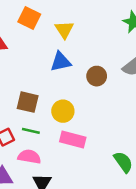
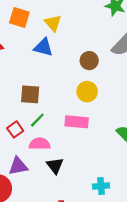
blue triangle: (61, 62) -> (43, 47), moved, turned 36
yellow circle: (63, 111) -> (87, 92), moved
green line: (31, 131) -> (37, 120), turned -49

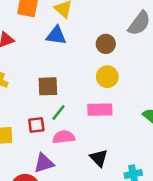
red square: (15, 129) -> (36, 125), turned 35
black triangle: (55, 166) -> (99, 158), moved

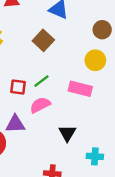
brown square: (48, 86) -> (43, 40), moved, turned 30
pink semicircle: (64, 137) -> (40, 105), turned -36

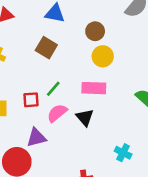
brown circle: (102, 30) -> (95, 31), moved
black triangle: (67, 133) -> (85, 117), moved
cyan cross: (95, 156) -> (123, 153), turned 35

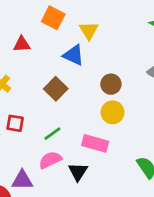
red square: (31, 100) -> (15, 123), moved

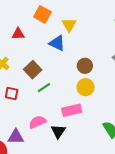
brown square: (56, 89) -> (33, 70), moved
green line: (52, 134) -> (44, 88), moved
pink rectangle: (95, 143) -> (72, 110), turned -30

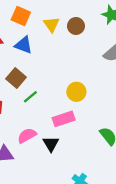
blue triangle: (57, 43) -> (24, 45), moved
brown circle: (85, 66) -> (76, 26), moved

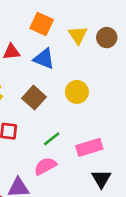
yellow circle: (76, 92) -> (77, 92), moved
green line: (30, 97) -> (52, 139), moved
black triangle: (51, 144) -> (101, 179), moved

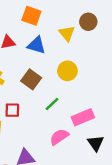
yellow triangle: (78, 35) -> (67, 33), moved
green line: (52, 139) -> (52, 104), moved
pink semicircle: (45, 166) -> (59, 137), moved

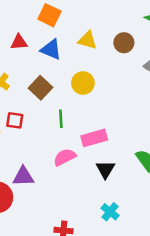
brown circle: (88, 22) -> (124, 43), moved
yellow triangle: (67, 33) -> (87, 40), turned -42
green line: (52, 104) -> (61, 119), turned -56

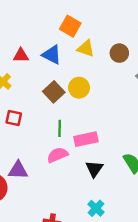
orange square: (49, 15) -> (70, 26), moved
red triangle: (19, 42) -> (21, 56), moved
brown square: (40, 88) -> (54, 92), moved
green line: (61, 119) -> (60, 128), moved

